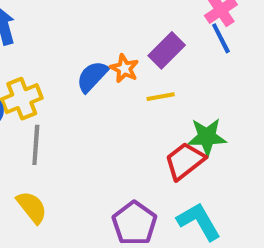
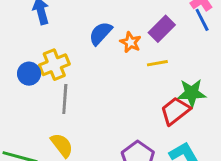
blue semicircle: (92, 77) -> (101, 33), moved

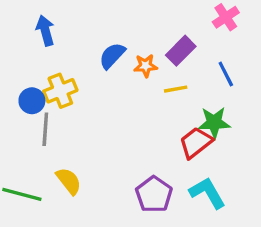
blue line: (202, 20) -> (226, 74), moved
orange star: (130, 42) -> (146, 66), turned -30
gray line: (65, 99) -> (45, 129), moved

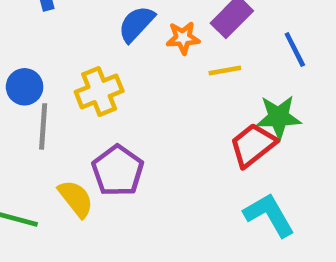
yellow cross: (60, 91) -> (99, 91), moved
purple pentagon: (154, 194) -> (118, 171), moved

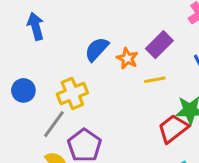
orange star: (183, 38) -> (127, 58), turned 30
gray line: (43, 126) -> (54, 124), moved, turned 32

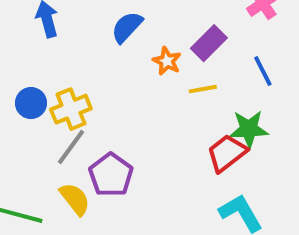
blue semicircle: (97, 49) -> (127, 27), moved
yellow cross: (72, 93) -> (71, 109), moved

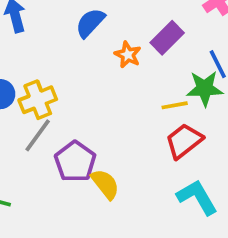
yellow line: (203, 89) -> (175, 105), moved
green star: (249, 129) -> (205, 88), moved
yellow semicircle: (75, 199) -> (105, 184), moved

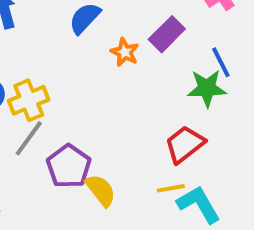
yellow line: (175, 105) -> (171, 188), moved

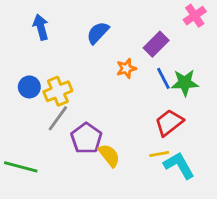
orange star: (125, 52) -> (126, 68), moved, turned 30
blue line: (221, 62) -> (163, 78), moved

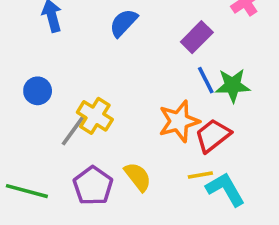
orange star: (126, 68) -> (179, 121), moved, size x1.6
yellow cross: (58, 91) -> (95, 116), moved, turned -36
purple pentagon: (86, 138) -> (93, 186), moved

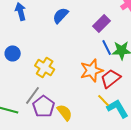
gray line: (73, 130) -> (33, 95), moved
yellow line: (200, 175) -> (104, 100), turned 56
yellow semicircle: (138, 177) -> (65, 112), moved

